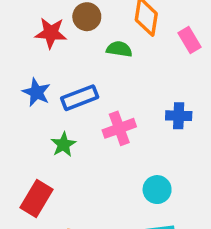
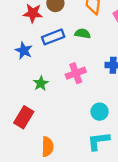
green semicircle: (119, 49) -> (83, 34), moved
blue rectangle: (80, 98) -> (53, 37), moved

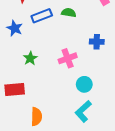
pink cross: (76, 73) -> (68, 58), moved
red rectangle: (24, 117) -> (15, 90), turned 54
cyan L-shape: (98, 141) -> (83, 111), turned -35

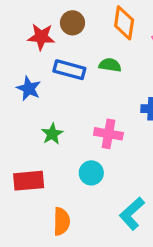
blue rectangle: (42, 16) -> (69, 70), turned 36
pink cross: (68, 58) -> (108, 134), turned 30
cyan circle: (84, 84) -> (91, 173), moved

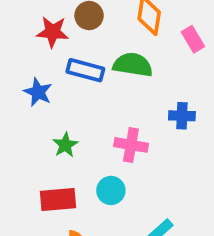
green semicircle: (110, 65) -> (133, 65), size x1.5
red rectangle: (29, 181) -> (58, 200), moved

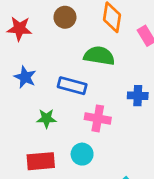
red star: (53, 32) -> (19, 29), moved
blue rectangle: (85, 70) -> (72, 86), moved
green star: (65, 145) -> (46, 118), turned 30

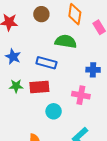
green star: (46, 118) -> (16, 86), moved
pink cross: (98, 118) -> (81, 95), moved
red rectangle: (41, 161) -> (39, 87), moved

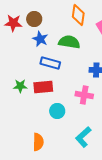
brown circle: (41, 14) -> (34, 19), moved
blue star: (13, 57) -> (40, 39), moved

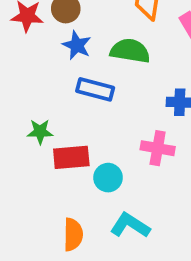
red rectangle: (43, 87) -> (71, 157), moved
cyan L-shape: (83, 137) -> (130, 225), moved, turned 75

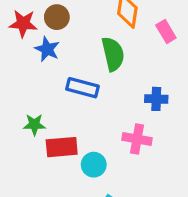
blue star: (77, 45) -> (47, 49), moved
green semicircle: (130, 51) -> (113, 54), turned 68

